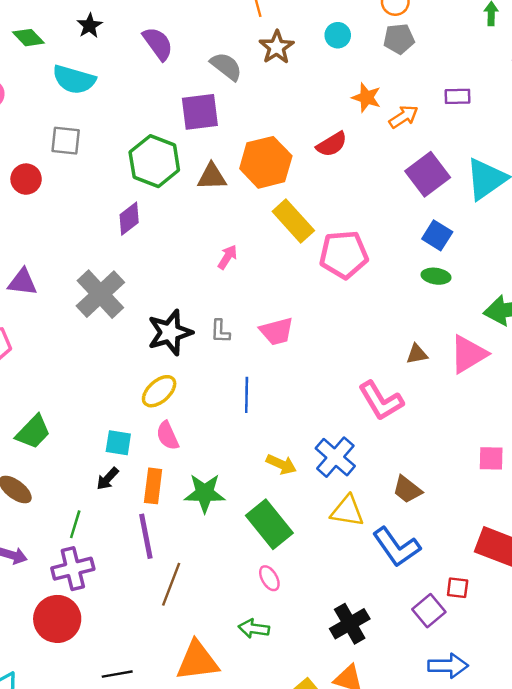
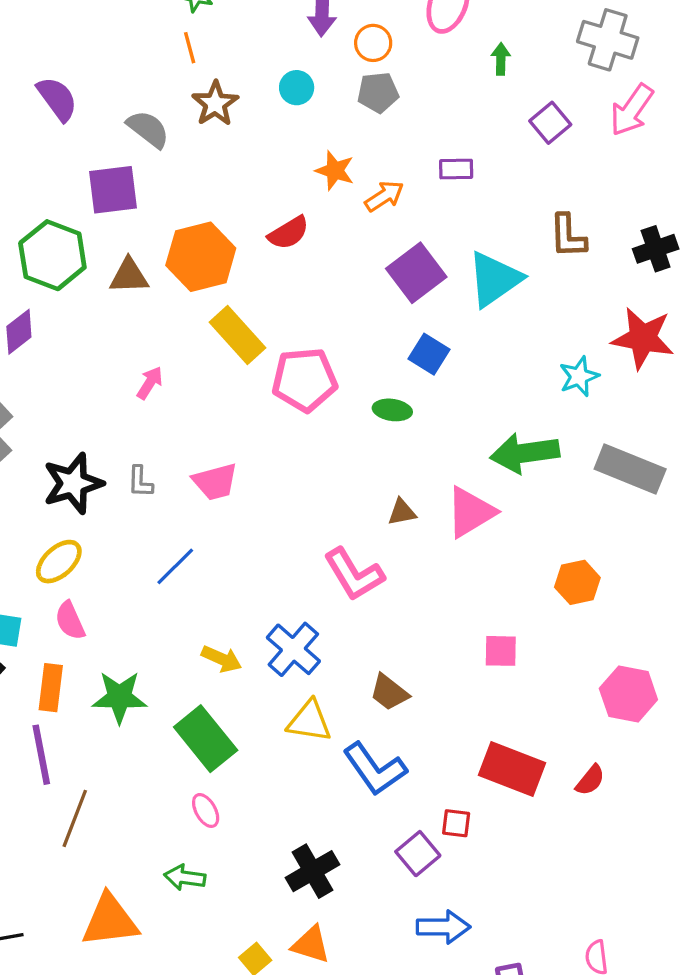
green ellipse: (436, 276) -> (392, 410), moved
blue line: (247, 395) -> (175, 566), turned 44

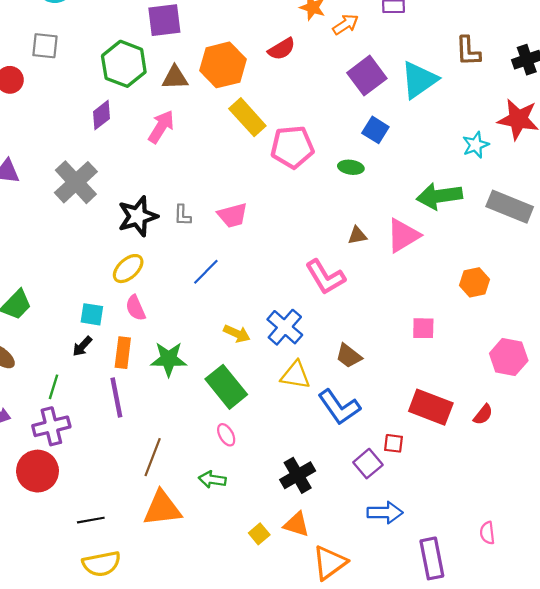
pink arrow: (150, 383) -> (161, 127), moved, size x1.5
brown line: (75, 818) -> (153, 457), moved

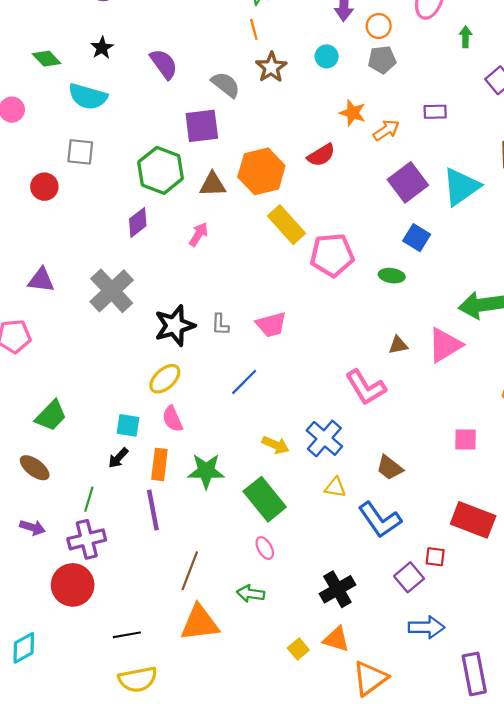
pink arrow: (161, 127) -> (199, 234), size x0.7
yellow triangle: (295, 375) -> (335, 487), size x0.7

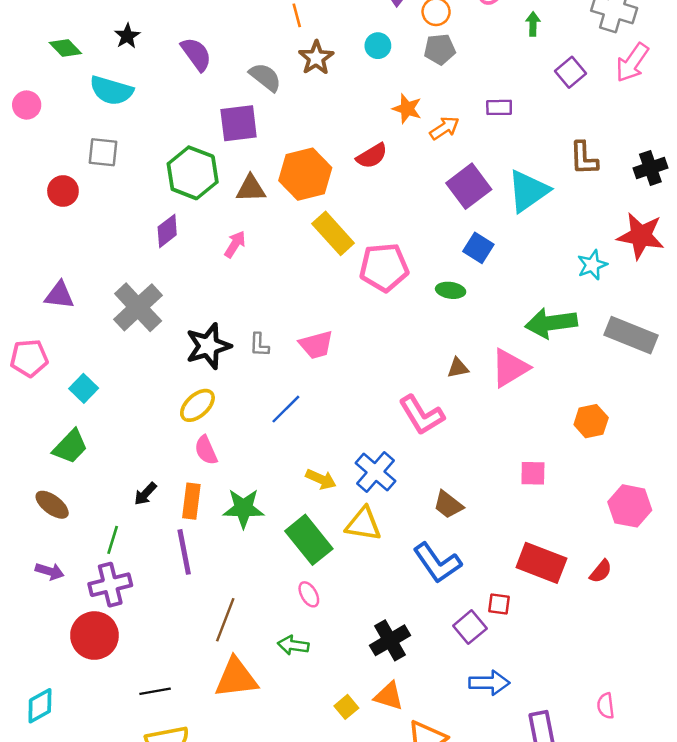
cyan square: (128, 425) -> (84, 388), moved, turned 35
yellow triangle: (335, 487) -> (363, 524), moved, size x1.5

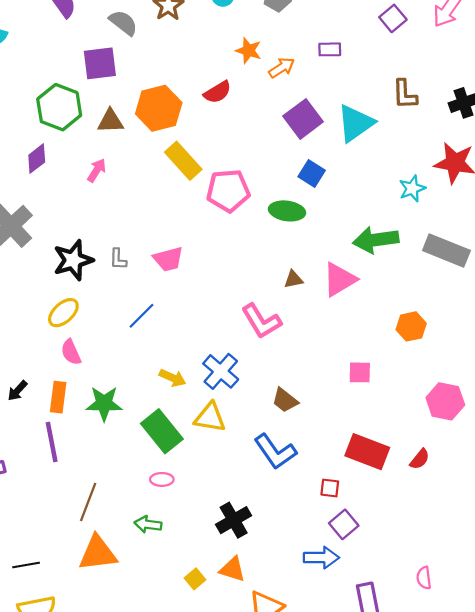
green ellipse: (451, 290) -> (287, 211), size x1.4
pink ellipse: (309, 594) -> (162, 479), turned -60
purple square: (470, 627) -> (344, 524), moved

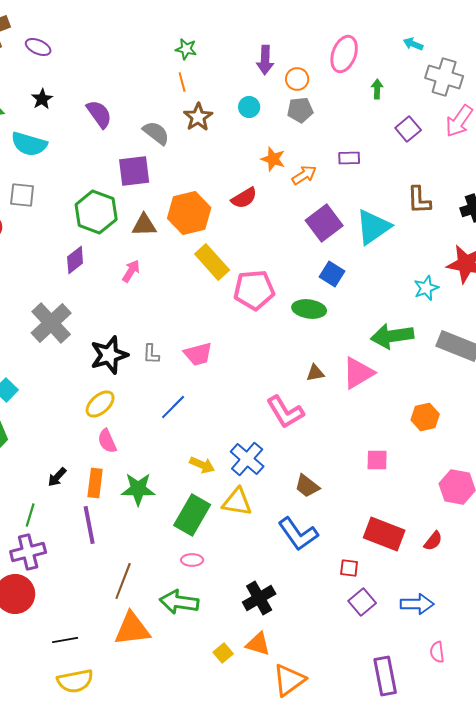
green rectangle: (162, 431) -> (192, 515), turned 69
green arrow: (148, 524) -> (179, 602), size x1.5
blue arrow: (321, 558) -> (417, 604), moved

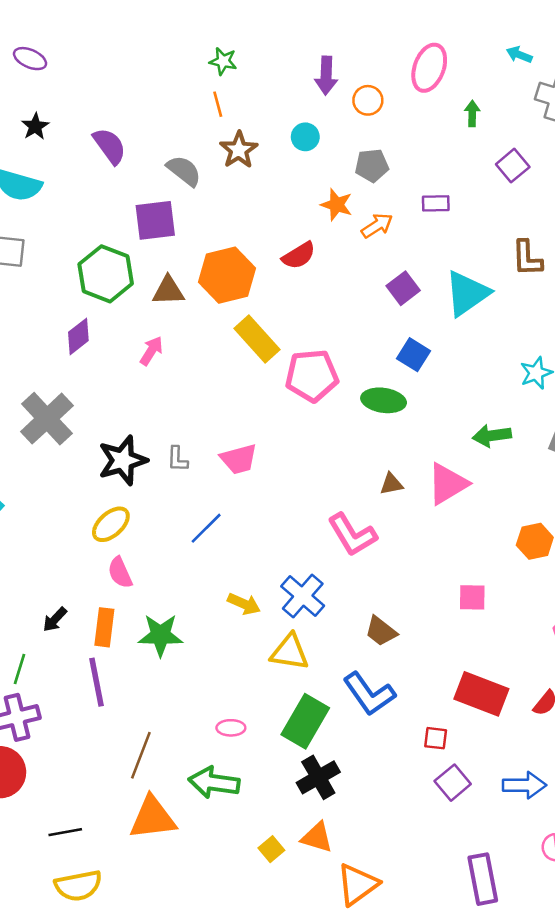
gray pentagon: (300, 110) -> (372, 166), moved
purple square: (324, 223) -> (403, 288), size x0.7
green arrow: (392, 336) -> (492, 436), size x0.7
green rectangle: (192, 515) -> (305, 721), moved

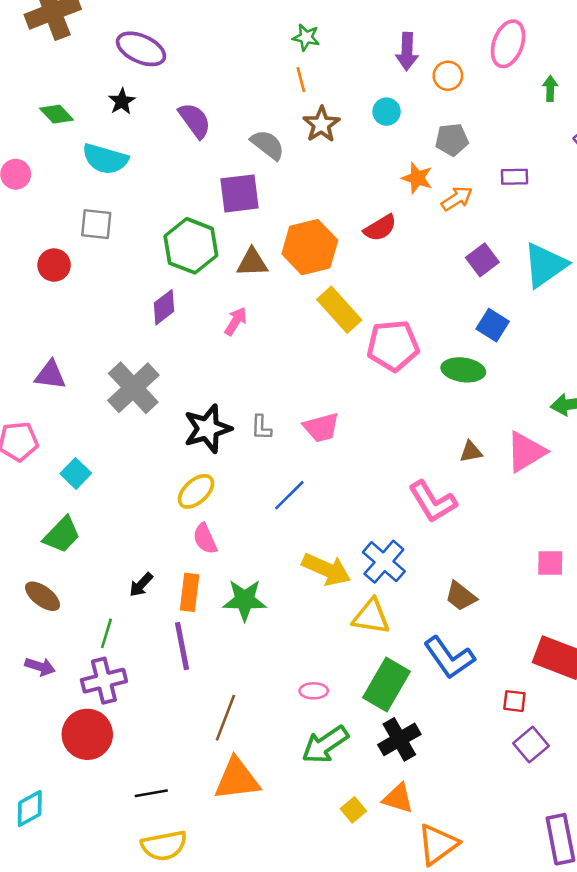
purple ellipse: (30, 59) -> (141, 49), moved, size x1.5
yellow arrow: (244, 604) -> (326, 569), size x1.5
green arrow: (214, 783) -> (325, 745), moved, turned -42

